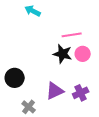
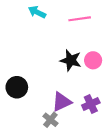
pink line: (72, 35) -> (80, 19), moved
gray cross: (29, 107) -> (50, 120), moved

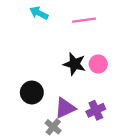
black circle: (17, 87) -> (32, 92), moved

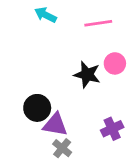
pink circle: (98, 64) -> (115, 63), moved
purple triangle: (65, 108) -> (55, 125), moved, turned 35

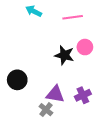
black circle: (37, 108) -> (17, 80), moved
purple triangle: (55, 125) -> (55, 94), moved

